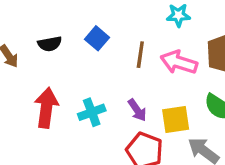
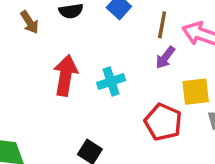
purple arrow: (137, 110) -> (165, 57), moved, turned 70

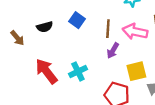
red arrow: (65, 75) -> (46, 71), turned -40

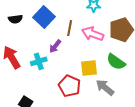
blue square: (77, 20) -> (44, 17), size x1.5
purple arrow: (113, 51) -> (55, 46), moved

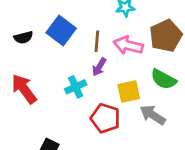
purple arrow: (55, 46) -> (99, 67), moved
cyan cross: (39, 61) -> (76, 87), moved

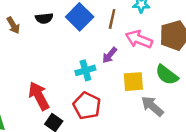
brown line: (97, 41) -> (112, 19), moved
red arrow: (24, 89) -> (39, 96), moved
red pentagon: (105, 118) -> (87, 106), moved

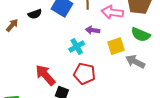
brown arrow: (13, 25) -> (12, 25), turned -96
purple arrow: (110, 55) -> (93, 30), turned 72

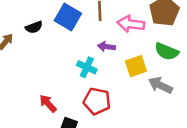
cyan cross: (77, 47) -> (87, 67), turned -35
red arrow: (45, 75) -> (48, 104), size x0.7

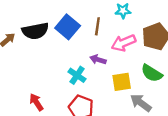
pink arrow: (131, 24) -> (124, 43), turned -40
black semicircle: (34, 27) -> (35, 31), size x1.6

